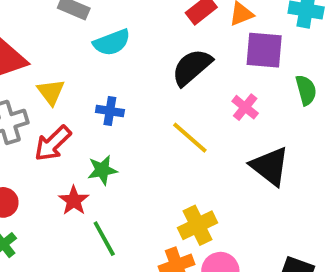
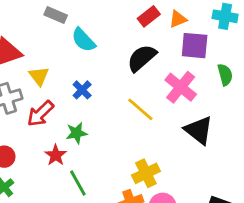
cyan semicircle: (112, 42) -> (83, 40), turned 68
pink cross: (245, 107) -> (181, 87), size x1.6
blue cross: (110, 111) -> (82, 90), turned 36

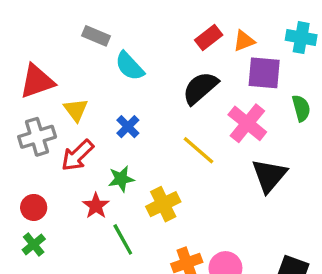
black triangle: (199, 130) -> (269, 175), turned 32
yellow cross: (146, 173) -> (163, 204), moved

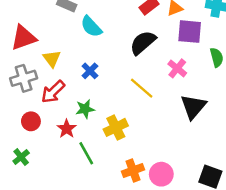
pink cross: (247, 123) -> (177, 68), size x0.7
red circle: (34, 207) -> (31, 121), moved

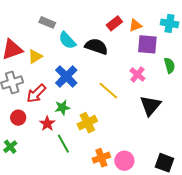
black semicircle: (143, 43) -> (96, 46), moved, turned 60
yellow triangle: (52, 59) -> (35, 56), moved, turned 35
blue cross: (90, 71) -> (66, 76), size x1.6

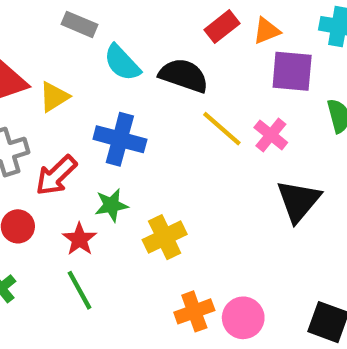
blue cross: (66, 76) -> (120, 139), turned -30
yellow line: (108, 91) -> (222, 129), moved
green line: (63, 144) -> (80, 290), moved

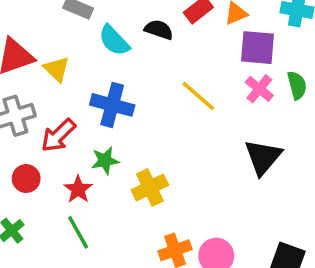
black semicircle: (184, 75) -> (159, 30), moved, size x0.7
yellow triangle: (54, 97) -> (57, 69), turned -44
pink cross: (271, 135) -> (259, 89), moved

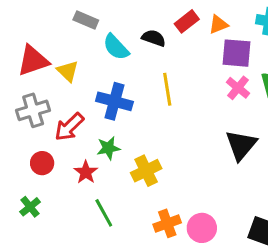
yellow line: (198, 96) -> (167, 89), moved, turned 40
green line: (78, 232) -> (104, 213), moved

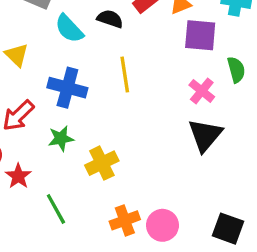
pink cross: (238, 88) -> (202, 91), moved
red star: (86, 172) -> (18, 176), moved

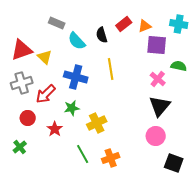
black semicircle: (110, 19) -> (102, 35), turned -126
green semicircle: (236, 70) -> (179, 66), turned -63
red star: (18, 176) -> (55, 129), moved
green line: (56, 209) -> (83, 154), moved
pink circle: (162, 225) -> (156, 136), moved

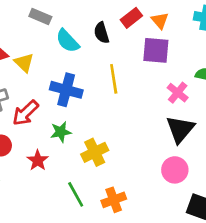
orange triangle: (145, 26) -> (160, 21), turned -48
purple square: (157, 45) -> (156, 50), moved

